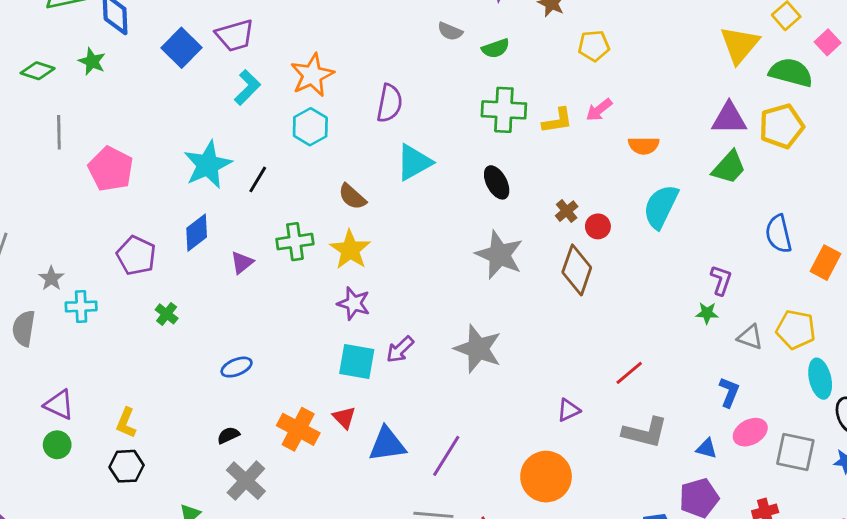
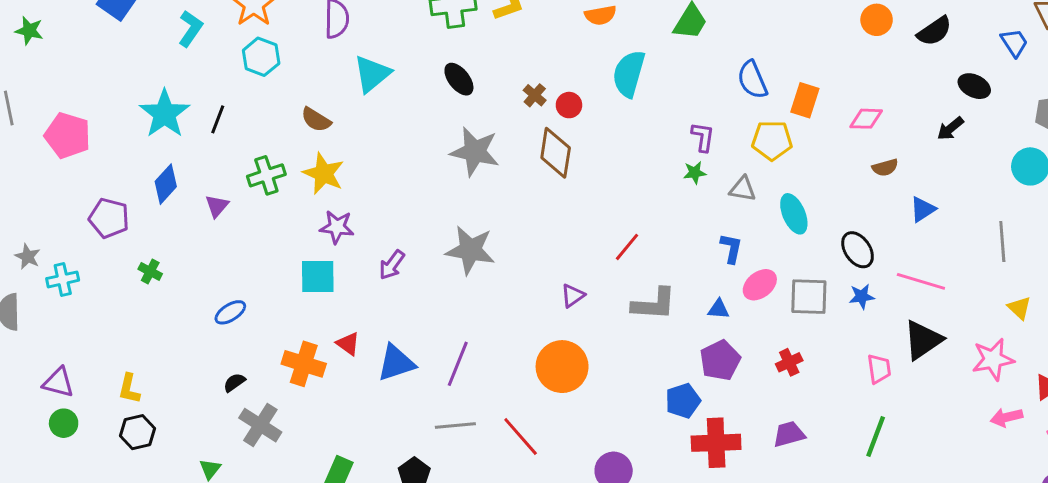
yellow pentagon: (796, 330) -> (772, 140), moved
cyan square: (357, 361) -> (318, 276), moved
cyan ellipse: (820, 379) -> (794, 214), moved

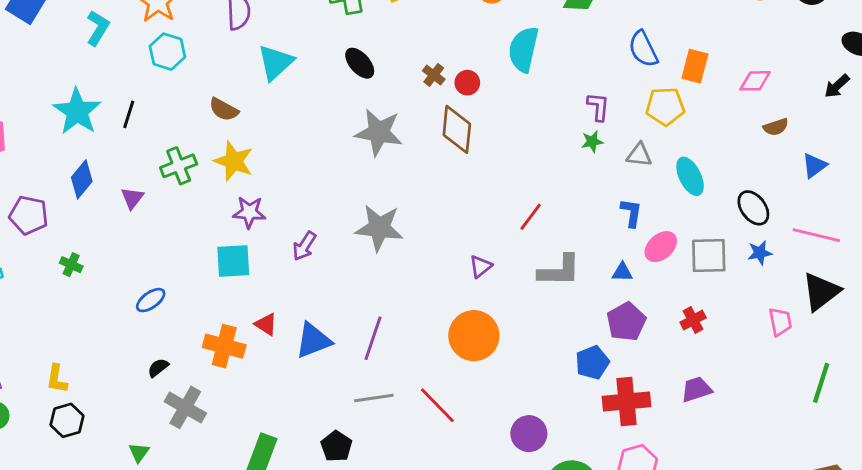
green line: (876, 437) -> (821, 383), moved

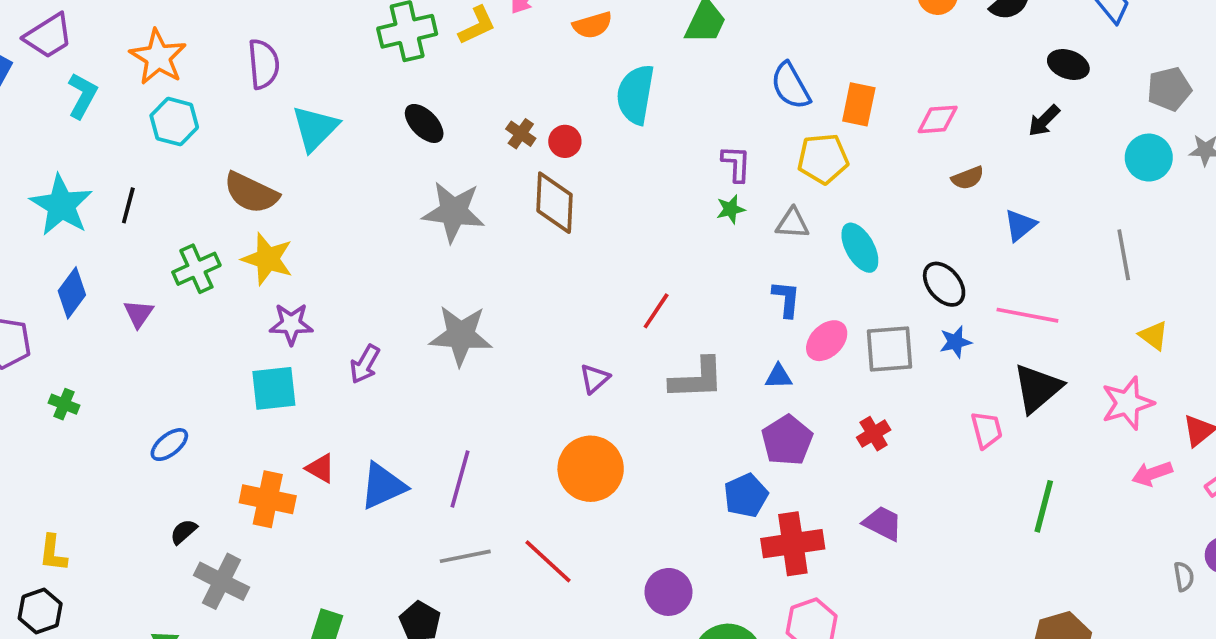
brown semicircle: (224, 110) -> (251, 193), size x1.4
purple trapezoid: (696, 389) -> (883, 523), turned 48
black hexagon: (67, 420) -> (40, 611), moved

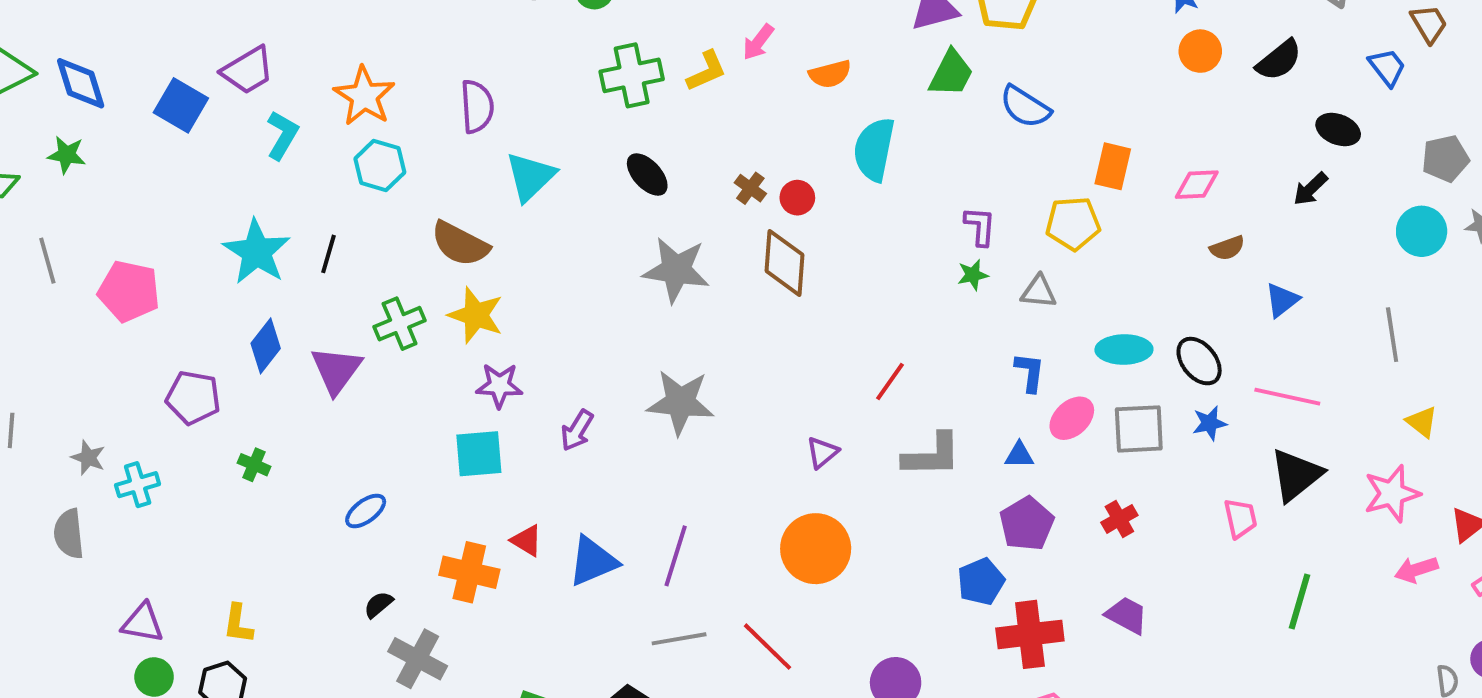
blue semicircle: (791, 86) -> (1025, 107), moved, turned -30
cyan ellipse: (860, 248) -> (1124, 350), moved, turned -63
purple triangle: (139, 314) -> (336, 370), size x1.6

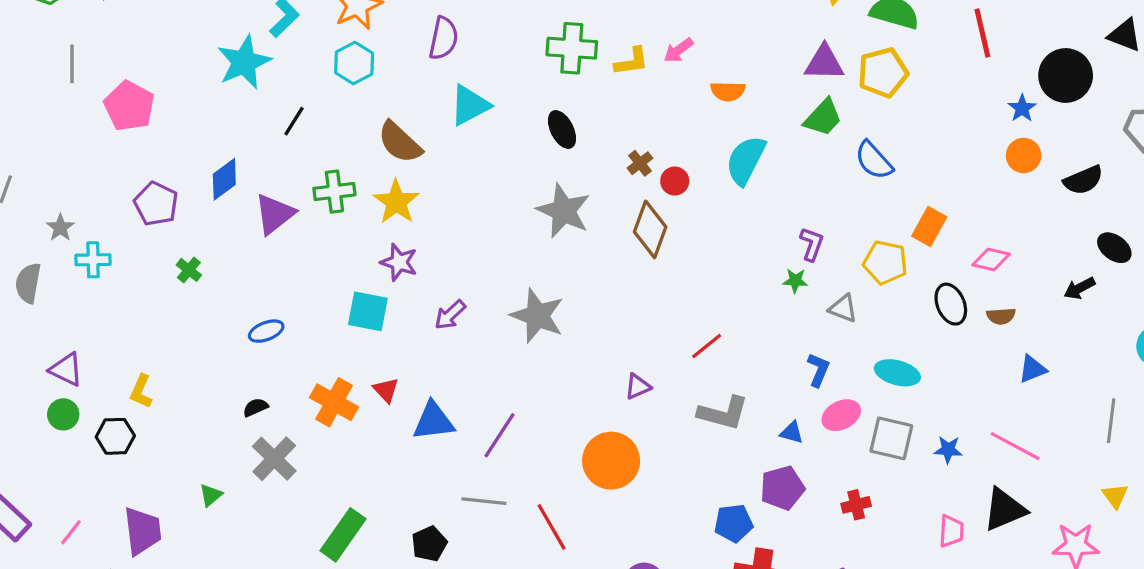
cyan star: (257, 252) -> (244, 62), moved
black ellipse: (1199, 361) -> (951, 304), moved

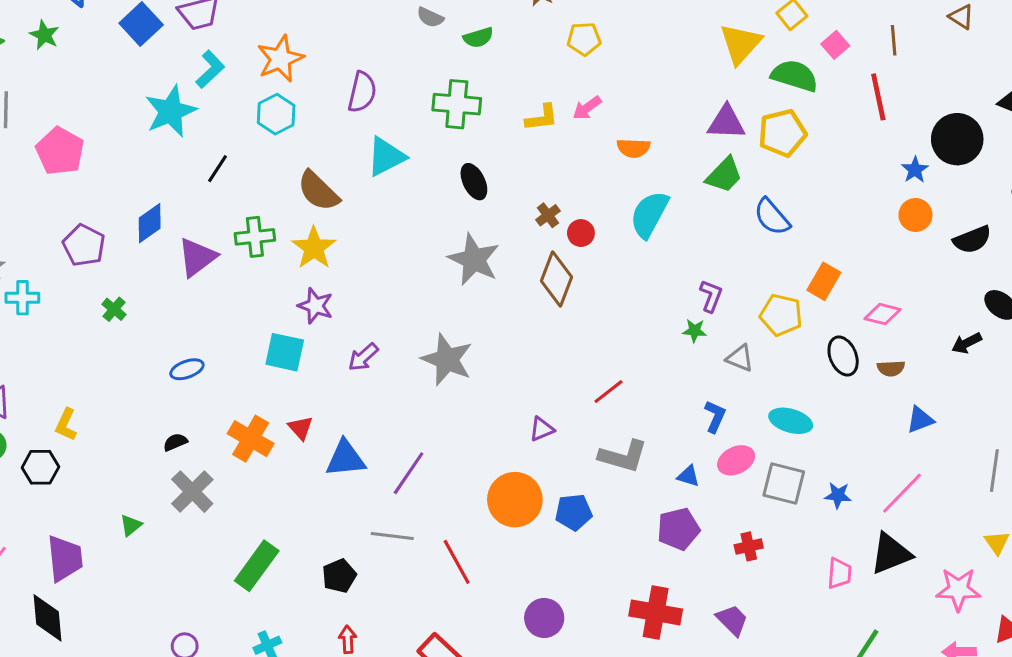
green cross: (572, 48) -> (457, 104), moved
pink line: (1015, 446) -> (902, 493), turned -75
blue pentagon: (734, 523) -> (574, 512), moved

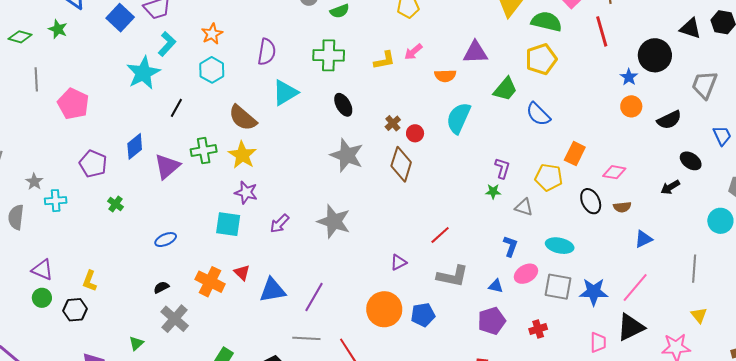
orange star: (280, 59) -> (212, 34), size x0.7
purple triangle: (726, 122) -> (475, 52), moved
blue star: (838, 495) -> (594, 292), size x1.6

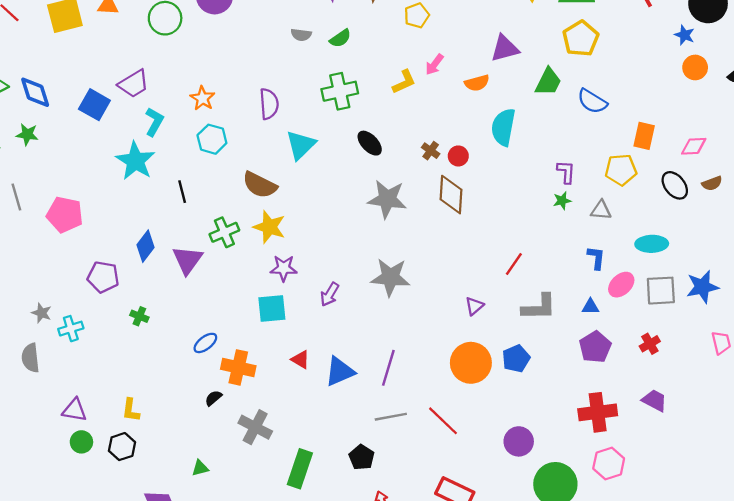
black line: (176, 108) -> (182, 192), turned -30
orange cross: (210, 282) -> (238, 367), moved
gray cross: (175, 319) -> (255, 427), moved
green triangle: (136, 343) -> (200, 468), turned 42

